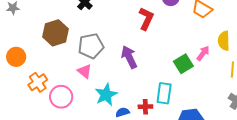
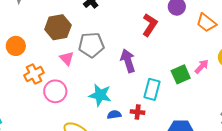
pink triangle: (84, 71) -> (67, 58), moved
cyan rectangle: (164, 93) -> (152, 89), moved
cyan star: (106, 95) -> (100, 95), turned 30

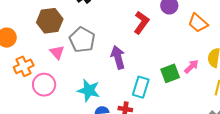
gray pentagon: (91, 45) -> (82, 40), turned 30

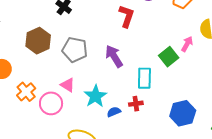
pink triangle: (57, 52) -> (68, 85), moved
cyan star: (89, 90) -> (95, 96), turned -30

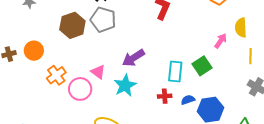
gray pentagon: (75, 50) -> (103, 20), moved
purple arrow: (114, 56) -> (133, 58), moved, turned -95
green square: (169, 57) -> (202, 66), moved
blue semicircle: (114, 112) -> (188, 100), moved

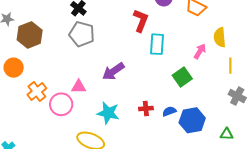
brown hexagon: (72, 25) -> (30, 35), moved
cyan rectangle: (175, 71) -> (157, 44), moved
pink triangle: (98, 72) -> (79, 87), turned -35
cyan star: (125, 85) -> (108, 113), moved, turned -30

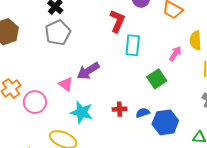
gray pentagon: (82, 34) -> (58, 33), turned 30
pink triangle: (79, 87) -> (66, 84), moved, turned 35

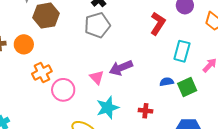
cyan rectangle: (133, 45) -> (182, 51), moved
cyan star: (82, 112) -> (108, 108), turned 30
blue semicircle: (143, 113) -> (167, 82), moved

